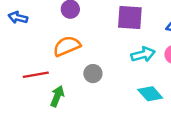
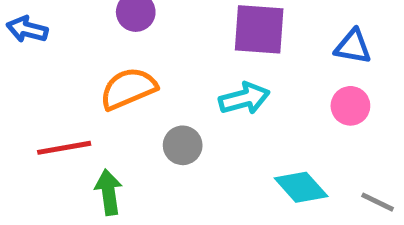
cyan arrow: (143, 54) -> (244, 98), moved
green arrow: (57, 96) -> (109, 192), turned -30

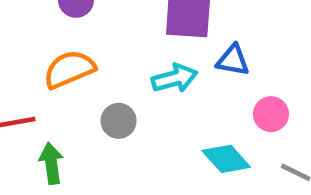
blue triangle: (353, 47) -> (233, 60), moved
pink circle: (350, 106) -> (271, 114), moved

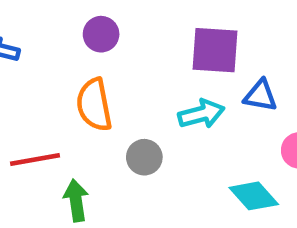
orange semicircle: (69, 69) -> (94, 105), turned -78

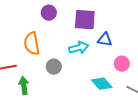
purple circle: (101, 34) -> (49, 13), moved

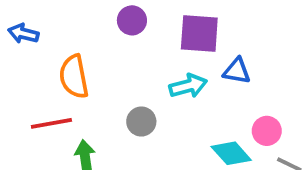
orange semicircle: (32, 44) -> (74, 77), moved
pink circle: (122, 64) -> (267, 131), moved

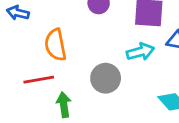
gray circle: (141, 122) -> (106, 78), size x1.4

